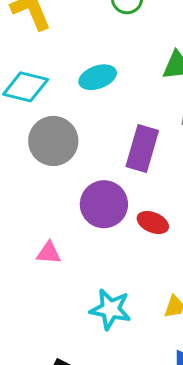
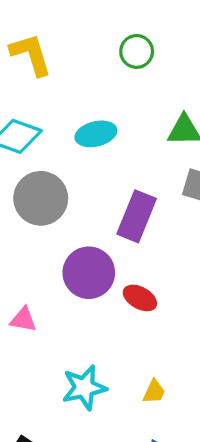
cyan star: (110, 309) -> (84, 388), turned -30

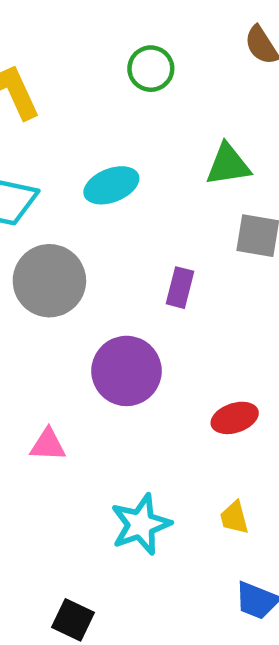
purple rectangle: (137, 216) -> (180, 288), size x0.6
red ellipse: (140, 298) -> (235, 418), moved, turned -40
yellow trapezoid: (154, 392) -> (234, 518), turned 148

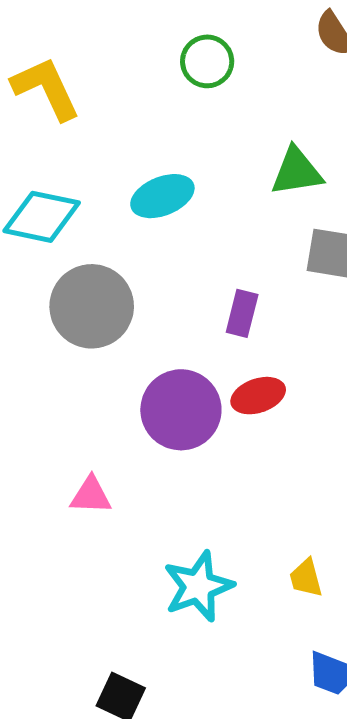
red ellipse: (235, 418) -> (258, 396), moved

